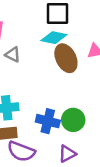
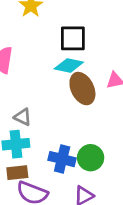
gray triangle: (13, 55) -> (23, 117), moved

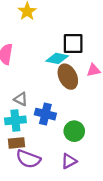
black square: (73, 38) -> (73, 43), moved
blue cross: (62, 159) -> (45, 114), moved

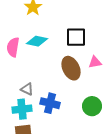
cyan diamond: (57, 58) -> (37, 41), moved
green circle: (74, 131) -> (92, 106), moved

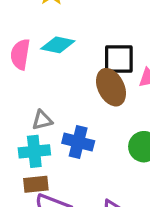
black square: (76, 37) -> (119, 59), moved
gray triangle: (27, 89) -> (42, 120), turned -40

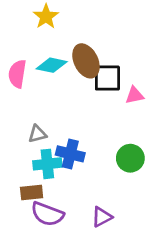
brown ellipse: (111, 87) -> (86, 61), moved
cyan cross: (34, 151) -> (47, 164), moved

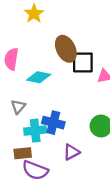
cyan diamond: (52, 65) -> (39, 77), moved
gray triangle: (37, 134) -> (18, 107), moved, turned -35
purple triangle: (102, 217) -> (71, 152), moved

